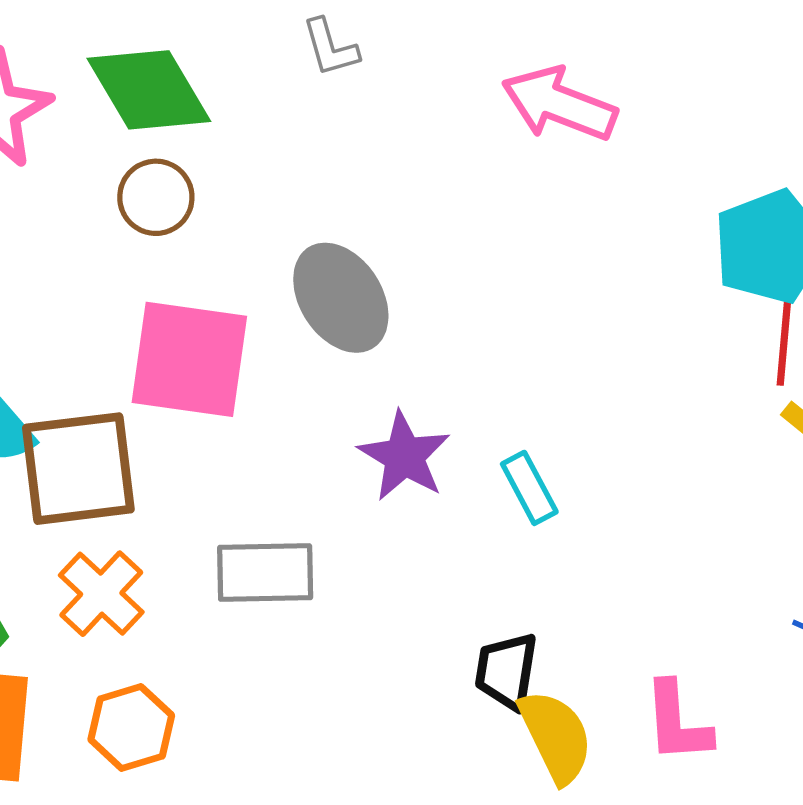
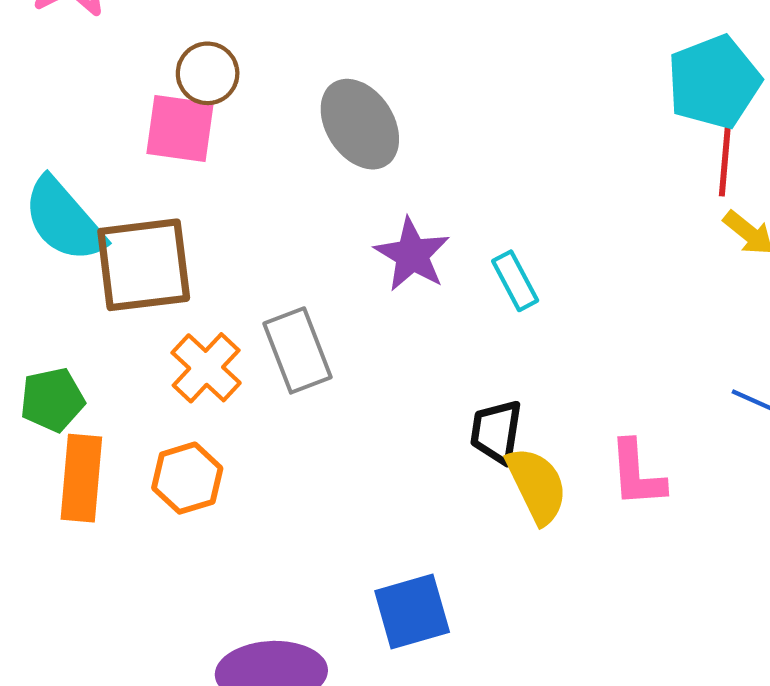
brown circle: (156, 197) -> (208, 73), moved
pink square: (189, 359) -> (180, 128), moved, size x0.7
gray rectangle: (265, 573) -> (297, 350), turned 70
orange cross: (101, 594) -> (206, 368), moved

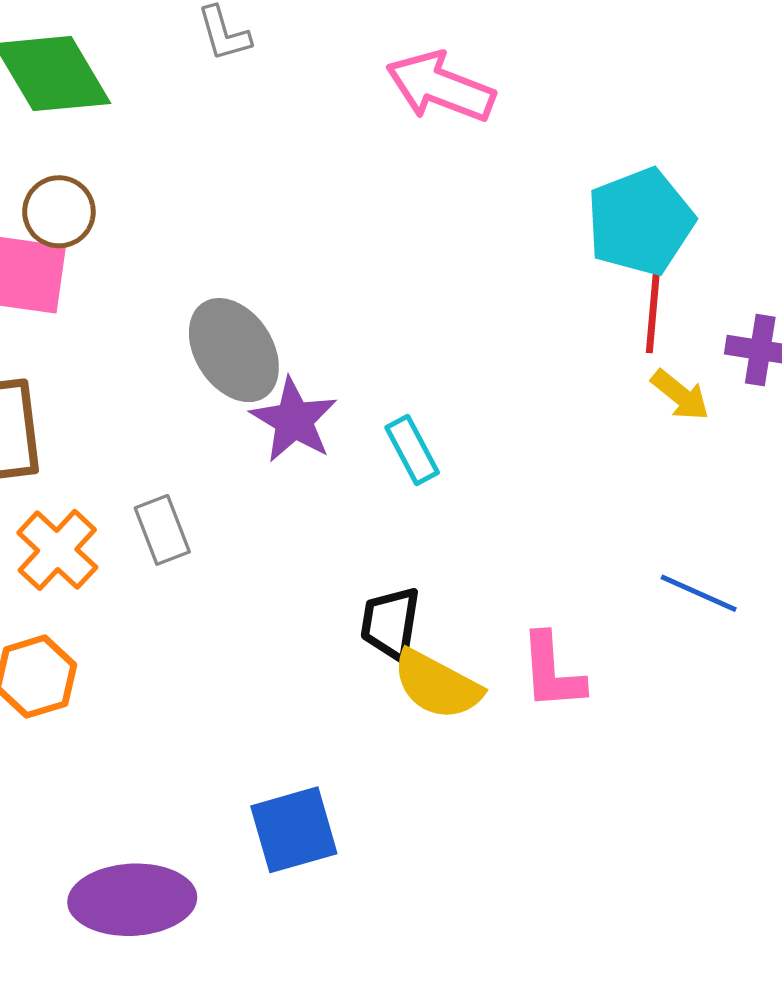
gray ellipse: (360, 124) -> (234, 350), moved
gray rectangle: (297, 350) -> (162, 530), size x0.7
yellow semicircle: (537, 485) -> (437, 685), turned 144

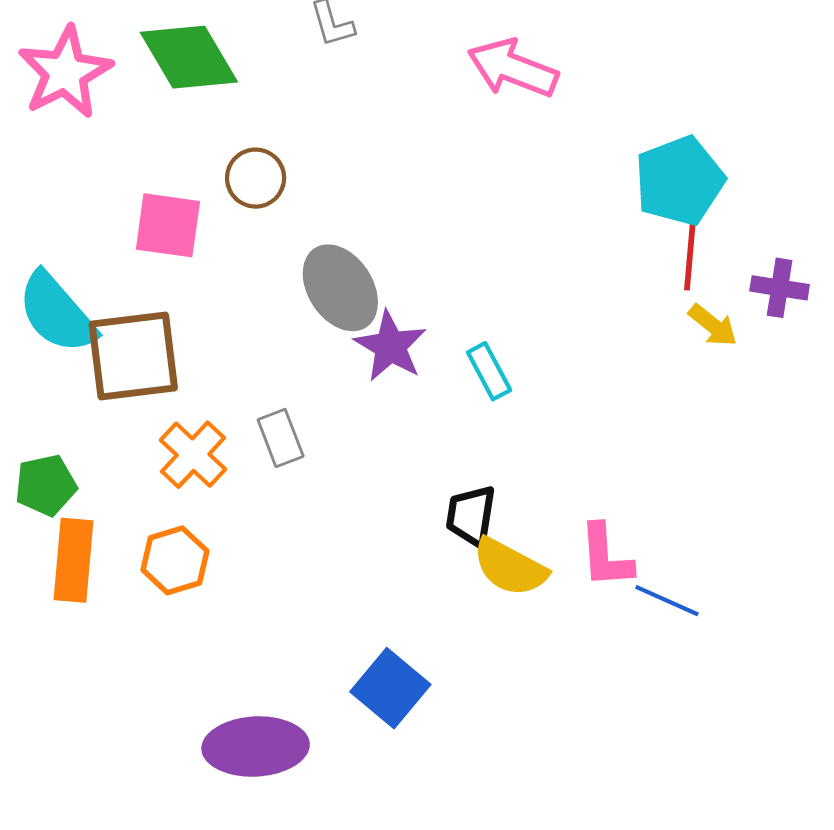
brown circle: (59, 212) -> (256, 178), moved
blue line: (699, 593) -> (667, 601), moved
blue square: (294, 830) -> (390, 688), turned -34

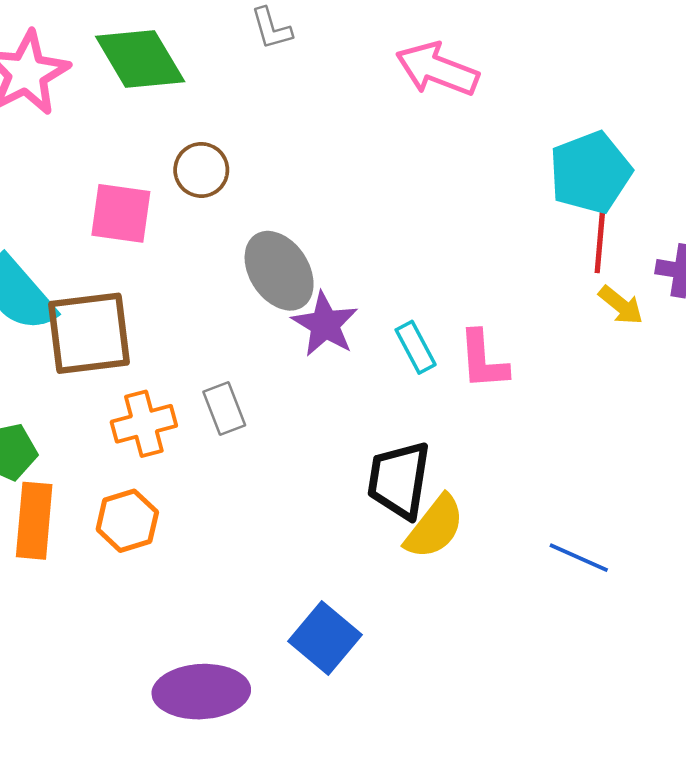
orange cross: (193, 455) -> (144, 424), turned 32
black trapezoid: (471, 516) -> (399, 480), size x1.4
pink L-shape: (606, 556) -> (483, 360), moved
yellow semicircle: (510, 567) -> (435, 527), turned -80

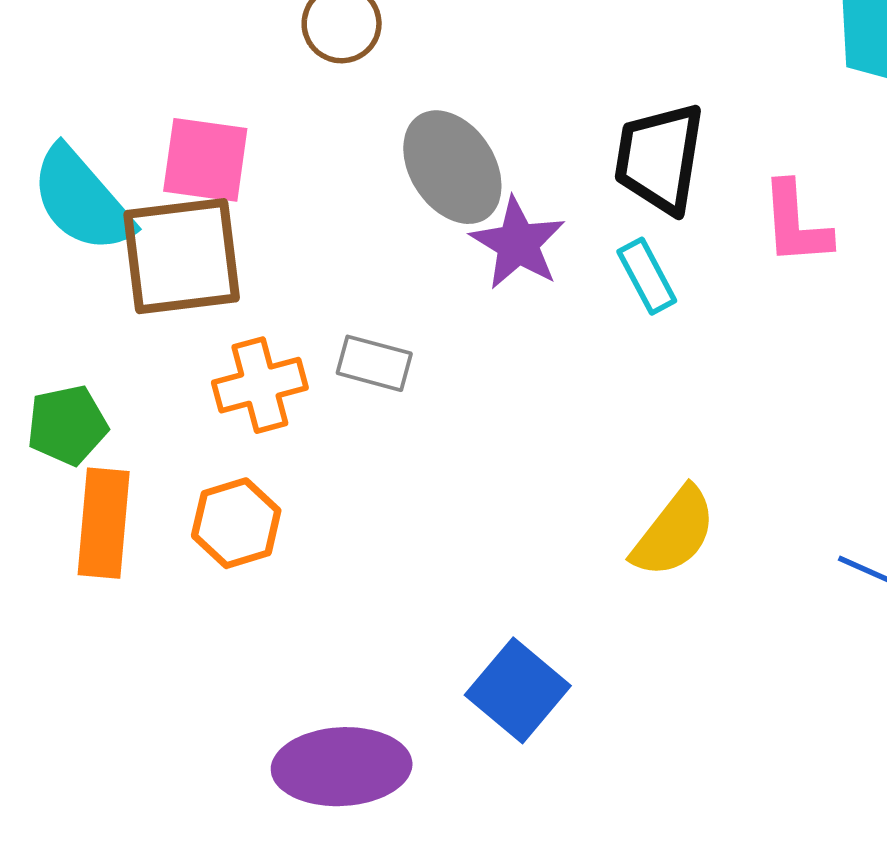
pink square: (121, 213) -> (205, 160), moved
pink L-shape: (483, 360) -> (796, 223), moved
gray rectangle: (224, 408) -> (374, 363), turned -54
black trapezoid: (399, 480) -> (659, 158), moved

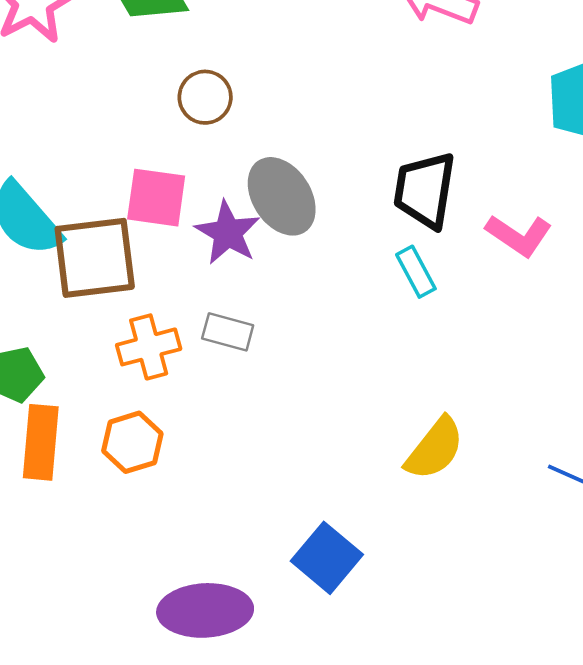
pink square: (205, 160) -> (156, 198), moved
pink L-shape: (796, 223) -> (519, 235), turned -52
purple star: (518, 243) -> (228, 233), moved

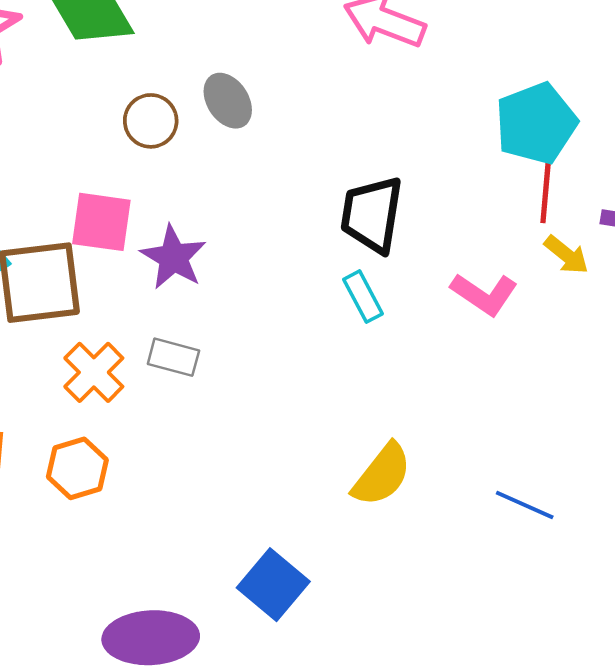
gray ellipse: (282, 196) -> (228, 101), moved, size x0.7
pink L-shape: (519, 235) -> (484, 294), moved
orange cross: (149, 347) -> (94, 372), turned -30

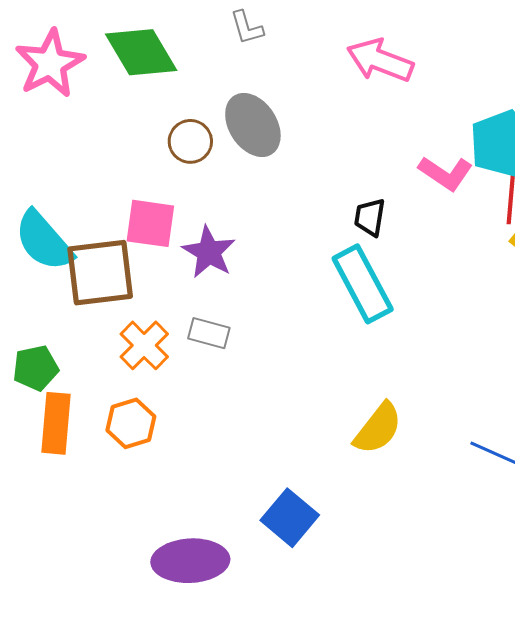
gray ellipse: (228, 101) -> (253, 125), size x1.4
black trapezoid: (372, 214) -> (370, 217), size x0.6
pink L-shape: (484, 294) -> (446, 173), moved
cyan rectangle: (363, 297) -> (363, 284), size x1.8

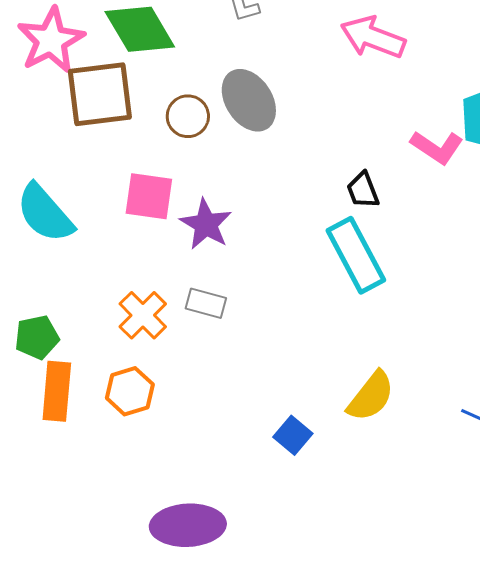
black trapezoid: (370, 217) -> (363, 190), turned -30
brown square: (100, 273) -> (100, 94), moved
blue square: (290, 518) -> (293, 435), moved, size x0.7

